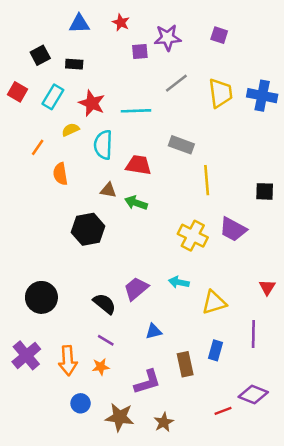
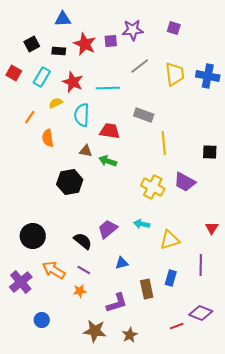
red star: (121, 23) -> (85, 44), moved, size x1.6
orange arrow: (68, 360) -> (54, 270), moved, turned 125
blue circle: (81, 403) -> (42, 320), moved

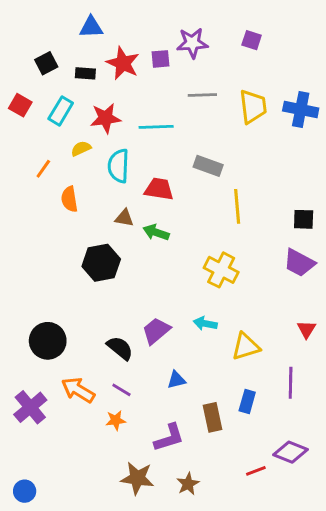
gray line: (140, 66) -> (202, 95), turned 36
red star: (73, 82) -> (106, 118), turned -30
purple trapezoid: (185, 182) -> (299, 263), moved
blue circle: (42, 320) -> (25, 491), moved

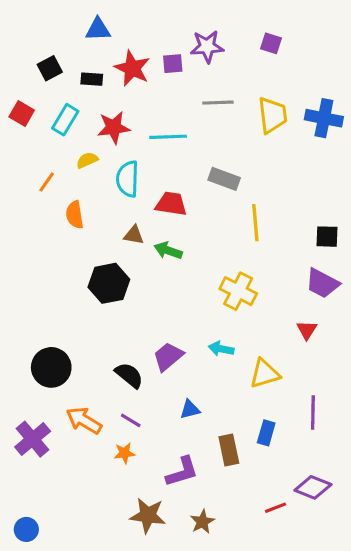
red triangle: (306, 329) -> (307, 330), moved

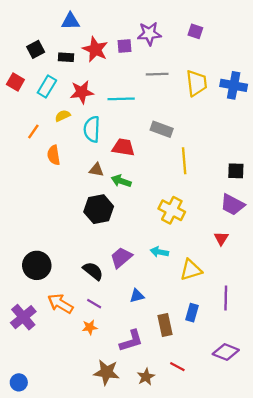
black hexagon: (109, 283) -> (99, 209), moved
red line: (276, 508) -> (177, 367), moved, turned 49

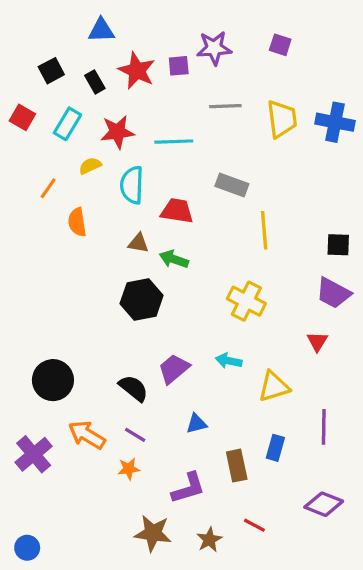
black rectangle: (66, 57) -> (95, 82), turned 56

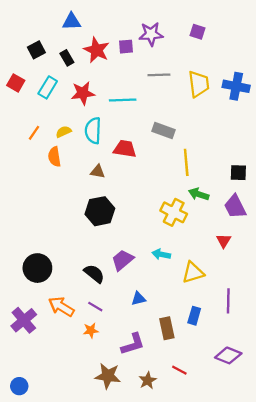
yellow semicircle: (90, 166) -> (64, 132), moved
green arrow: (174, 259) -> (199, 194), moved
purple trapezoid: (333, 293) -> (235, 207), turned 35

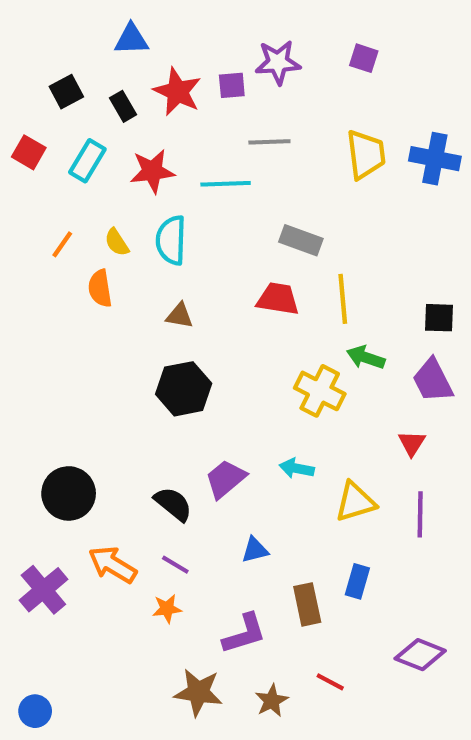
gray line: (159, 75) -> (269, 142), moved
yellow semicircle: (64, 132) -> (117, 242), turned -98
red trapezoid: (125, 149) -> (278, 299), moved
purple line: (228, 301) -> (420, 514), moved

